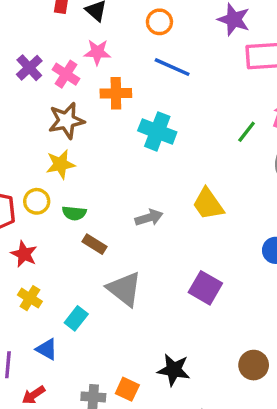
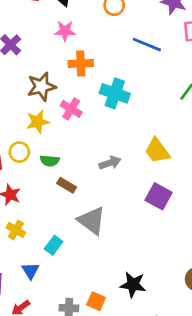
blue line: (172, 67) -> (147, 45), moved
pink cross: (66, 74) -> (71, 109), moved
purple square: (205, 288) -> (159, 196), moved
blue triangle: (47, 349) -> (30, 271), turned 30

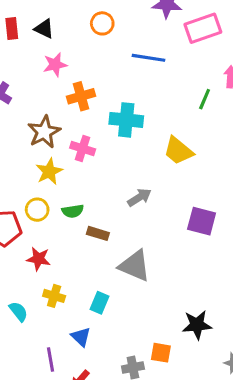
yellow trapezoid: (157, 151) -> (178, 151), moved

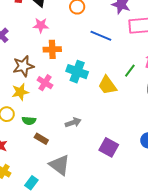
yellow trapezoid: (178, 151) -> (107, 85), moved

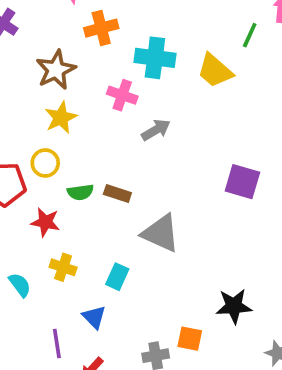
pink cross: (45, 83) -> (122, 95), moved
green semicircle: (29, 121) -> (80, 192), moved
gray arrow: (73, 123) -> (156, 130), moved

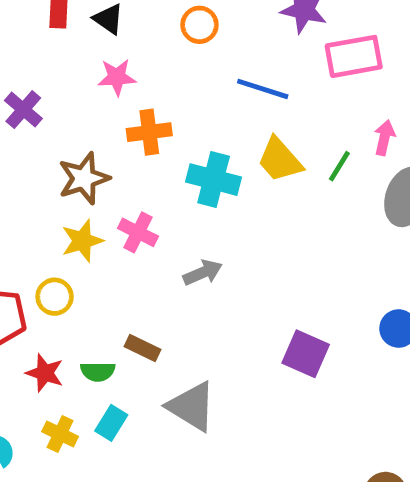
yellow trapezoid: (215, 71) -> (280, 160), moved
pink cross: (122, 95) -> (138, 232), moved
green semicircle: (80, 192) -> (98, 372), moved
cyan rectangle: (117, 277) -> (111, 423), moved

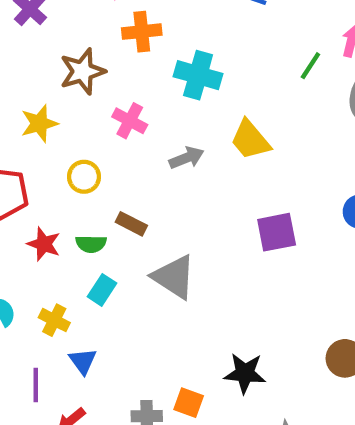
yellow trapezoid: (280, 160) -> (250, 140), moved
yellow star: (82, 241) -> (39, 123), moved
yellow circle: (55, 297) -> (84, 177), moved
purple square: (306, 354) -> (277, 232), turned -36
yellow cross: (60, 434) -> (54, 320), moved

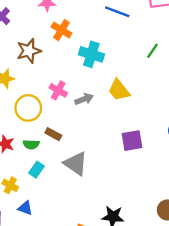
orange cross: (142, 32) -> (61, 30), turned 36
pink cross: (130, 121) -> (58, 90), moved
yellow circle: (84, 177) -> (28, 108), size x1.5
blue triangle: (83, 361) -> (25, 208), turned -35

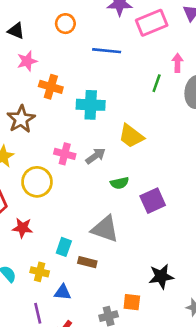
brown rectangle: (53, 134) -> (87, 262), moved
purple square: (132, 141) -> (153, 201), moved
green semicircle: (31, 144) -> (120, 183), moved

